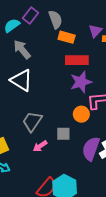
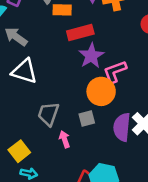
orange circle: (81, 114) -> (101, 91), size x1.5
pink arrow: (40, 146) -> (64, 139), turned 120

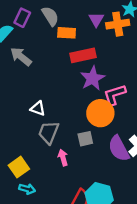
white triangle: (24, 71) -> (38, 108), moved, size x0.6
purple semicircle: (122, 127) -> (119, 149), turned -36

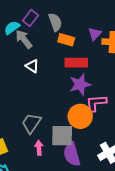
gray arrow: (21, 57) -> (24, 39), moved
white triangle: (38, 108) -> (32, 66), moved
gray square: (85, 139) -> (62, 136), size x1.6
purple semicircle: (119, 149) -> (72, 154), moved

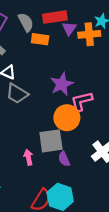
red rectangle: (76, 63) -> (55, 17), moved
gray trapezoid: (31, 123) -> (17, 94), moved, turned -85
purple semicircle: (72, 154) -> (64, 159), size x0.6

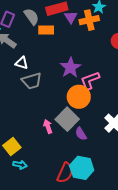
gray trapezoid: (17, 94) -> (32, 81), turned -40
gray square: (51, 141) -> (67, 119), turned -30
pink arrow: (28, 157) -> (48, 126), moved

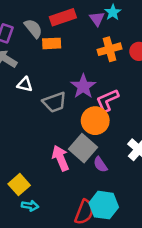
purple triangle: (71, 17) -> (97, 19), moved
orange cross: (89, 20) -> (109, 49), moved
gray trapezoid: (32, 81) -> (55, 102), moved
pink arrow: (48, 126) -> (61, 158), size x1.5

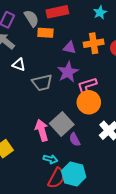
purple triangle: (97, 19) -> (70, 48), moved, turned -48
orange circle: (95, 121) -> (89, 102), moved
cyan arrow: (30, 206) -> (50, 159), moved

